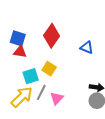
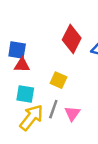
red diamond: (52, 36) -> (72, 39), moved
cyan square: (31, 76) -> (25, 94), moved, turned 35

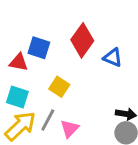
blue square: (17, 50) -> (39, 48), moved

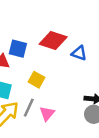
red diamond: (82, 40) -> (53, 40), turned 76

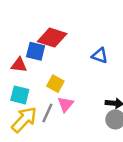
red diamond: (53, 40) -> (52, 38), moved
pink triangle: (47, 114) -> (66, 104), moved

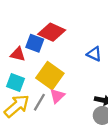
yellow square: (55, 84) -> (50, 76), size x1.6

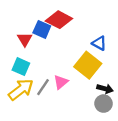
red triangle: (18, 54) -> (25, 39), turned 42
yellow square: (50, 76) -> (88, 65), moved

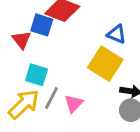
cyan square: (21, 67) -> (37, 75), moved
pink triangle: (61, 82) -> (74, 104), moved

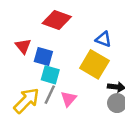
blue square: (42, 25) -> (43, 56), moved
cyan square: (37, 75) -> (50, 75), moved

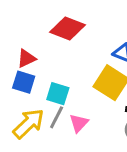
red triangle: (23, 46) -> (26, 58), turned 42
blue square: (43, 56) -> (24, 82), moved

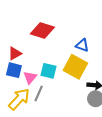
cyan square: (58, 94) -> (48, 71), moved
pink triangle: (79, 123) -> (30, 77), moved

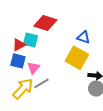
cyan square: (48, 71) -> (31, 40), moved
gray line: (39, 93) -> (42, 83), turned 35

